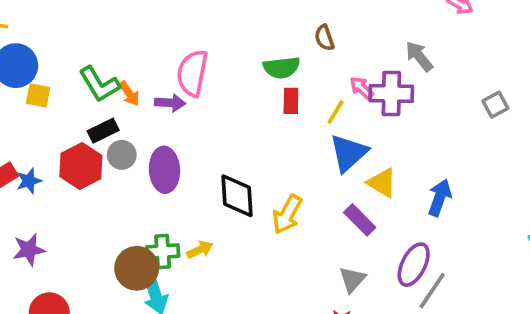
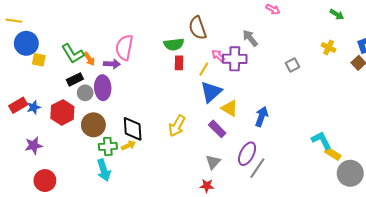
brown semicircle: (324, 38) -> (198, 28), size x1.6
red hexagon: (81, 166) -> (62, 112), moved
purple ellipse: (164, 170) -> (103, 88), moved
black diamond: (237, 196) -> (133, 129), moved
brown circle: (137, 268) -> (93, 125), moved

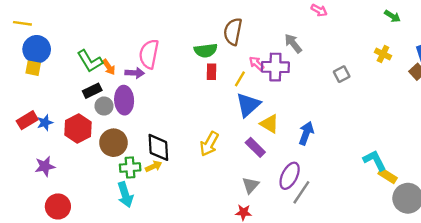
brown semicircle: (198, 28) -> (233, 32), turned 30
yellow square: (39, 60) -> (33, 68), moved

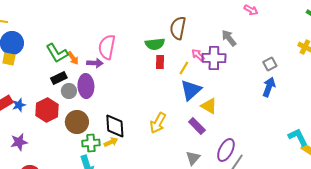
blue arrow: (306, 133) -> (269, 87), moved

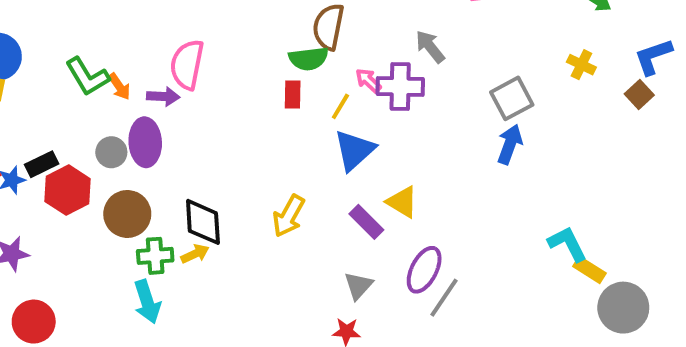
green semicircle: (155, 44) -> (309, 59), moved
gray square: (270, 64) -> (512, 98), size x1.5
black rectangle: (59, 78) -> (42, 164), moved
yellow triangle: (209, 106) -> (402, 202), moved

